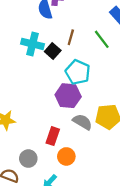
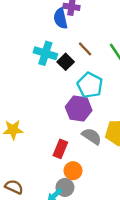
brown line: (71, 37) -> (85, 49), turned -63
gray circle: (28, 159) -> (65, 187), moved

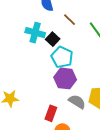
brown line: (85, 49) -> (69, 20), moved
cyan pentagon: (90, 85) -> (62, 57), moved

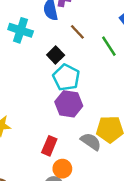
cyan cross: (35, 33) -> (21, 30), moved
gray semicircle: (77, 102) -> (91, 142), moved

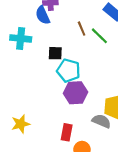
brown line: (77, 32) -> (82, 29), moved, turned 32
black square: (56, 55) -> (55, 53), turned -32

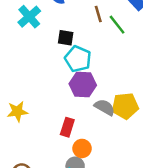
cyan cross: (21, 38) -> (29, 17), turned 36
gray semicircle: (101, 121) -> (105, 107), moved

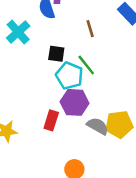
green line: (117, 25) -> (86, 65), moved
red rectangle: (67, 127) -> (51, 120), moved

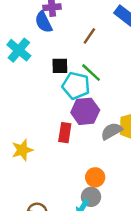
brown line: (90, 29) -> (89, 36), turned 60
gray semicircle: (98, 126) -> (112, 131), turned -50

